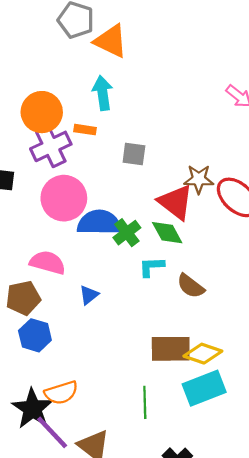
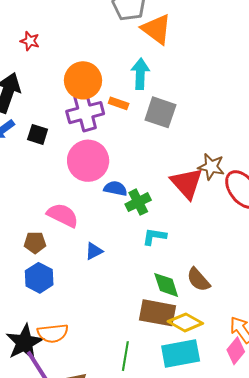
gray square: (134, 154) -> (160, 112), moved, size x1.4
blue semicircle: (99, 223) -> (115, 188), size x0.6
green diamond: (167, 233) -> (166, 285), moved
brown semicircle: (191, 286) -> (198, 280), moved
brown pentagon: (23, 298) -> (35, 243), size x0.7

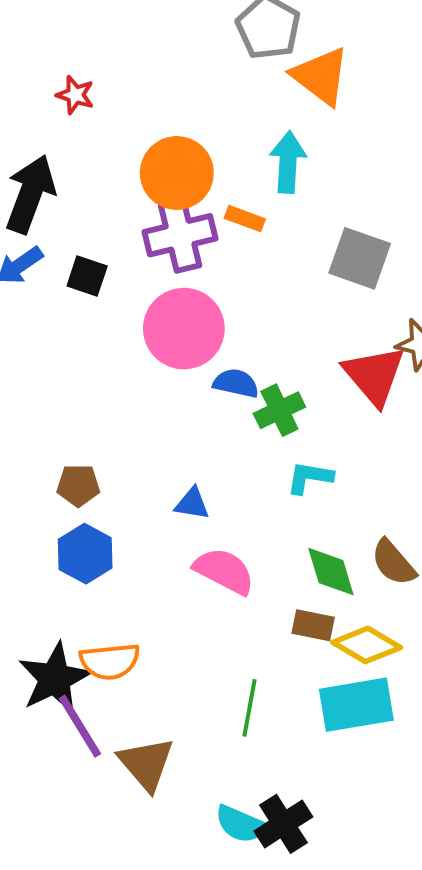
gray square: (160, 112) -> (360, 258), moved
pink semicircle: (63, 215) -> (224, 571), moved
blue triangle: (94, 251) -> (192, 504), turned 36
brown rectangle: (158, 313) -> (313, 625), size x0.6

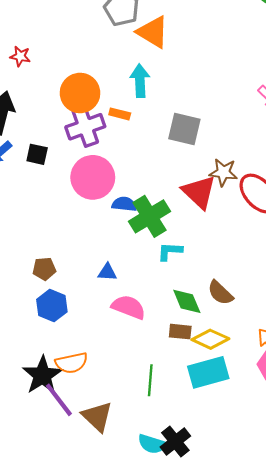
green cross: (279, 410) -> (150, 216), size x1.5

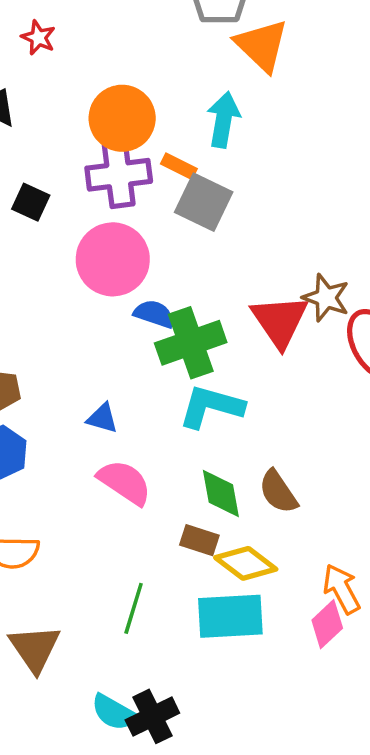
gray square: (184, 129) -> (204, 202), moved
cyan L-shape: (170, 251) -> (211, 407), size x1.5

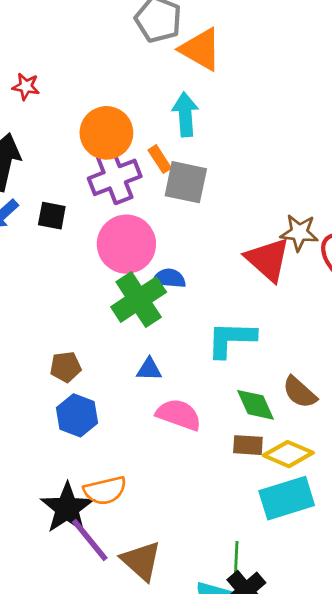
orange rectangle: (179, 166) -> (160, 159), turned 44
green cross: (191, 343) -> (139, 300), moved
green line: (134, 608) -> (236, 562), moved

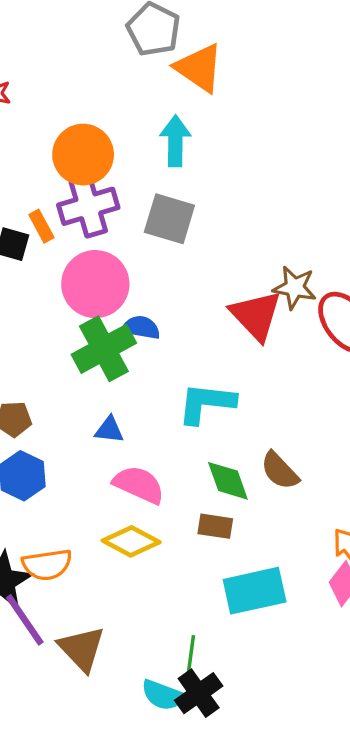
orange rectangle: (160, 159) -> (41, 226), moved
yellow diamond: (288, 454) -> (131, 541), moved

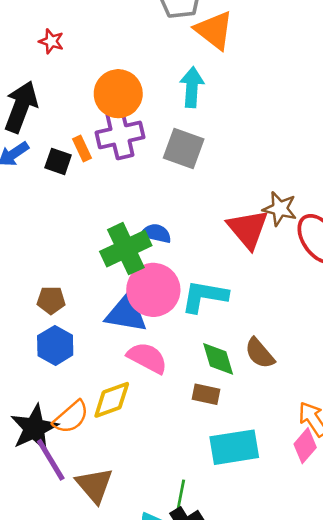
pink circle: (95, 284) -> (153, 290), moved
blue triangle: (109, 430) -> (126, 313), size x1.8
yellow diamond: (131, 541) -> (112, 400), moved, turned -51
orange semicircle: (47, 565) -> (71, 417), turned -36

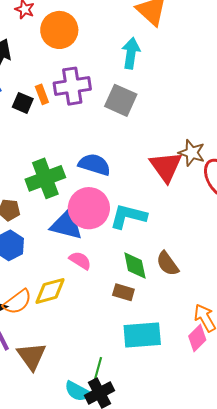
orange circle: (118, 94) -> (59, 30), moved
blue semicircle: (156, 233) -> (94, 165), size x1.4
green cross: (126, 249) -> (45, 178), moved
pink semicircle: (147, 358) -> (80, 260), size x0.7

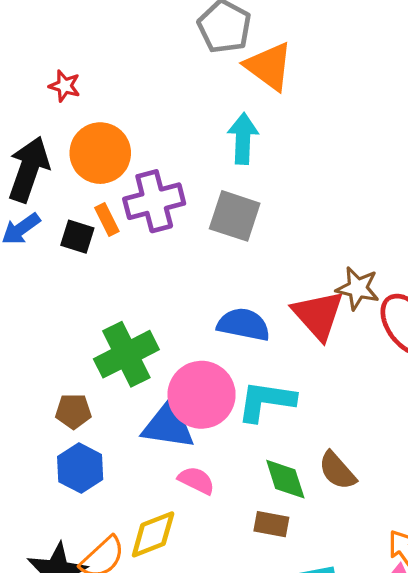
orange circle: (59, 30) -> (100, 153), moved
blue semicircle: (94, 165) -> (244, 325), moved

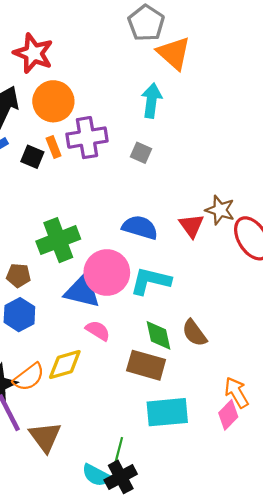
red star: (65, 86) -> (33, 53), size x1.8
gray square: (235, 216) -> (141, 153), size x0.6
red triangle: (318, 315) -> (191, 226), size x0.7
brown rectangle: (271, 524) -> (146, 365), size x1.6

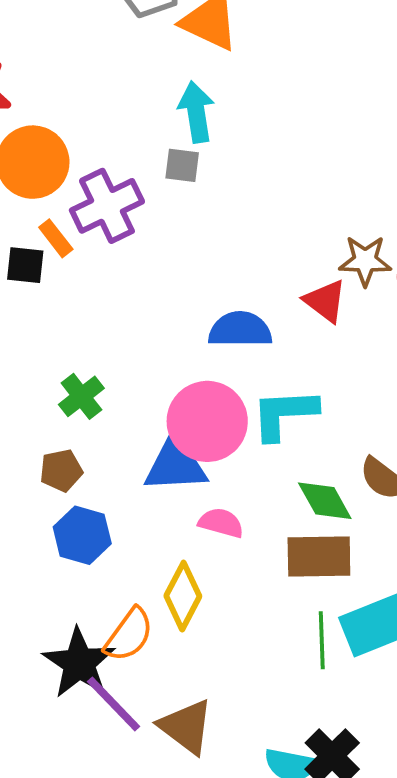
gray square: (141, 153) -> (182, 165), moved
green cross: (58, 240) -> (81, 396), moved, size x0.6
yellow diamond: (65, 365) -> (183, 596), turned -30
green line: (118, 453) -> (322, 640), moved

